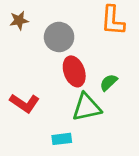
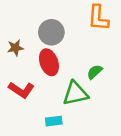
brown star: (19, 20) -> (15, 48), moved
red ellipse: (74, 71) -> (49, 62), moved

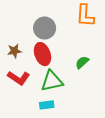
brown star: (15, 48) -> (14, 51), moved
green triangle: (75, 93) -> (52, 81), moved

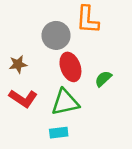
orange L-shape: (85, 16) -> (88, 20), moved
red ellipse: (43, 54) -> (70, 67), moved

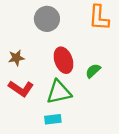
orange L-shape: (88, 20) -> (99, 18), moved
gray circle: (56, 35) -> (47, 19), moved

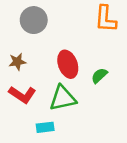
gray circle: (47, 19) -> (34, 20), moved
cyan rectangle: (53, 119) -> (45, 127), moved

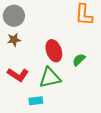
gray circle: (34, 20) -> (14, 16), moved
brown star: (17, 62) -> (14, 40), moved

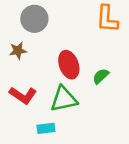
gray circle: (14, 16) -> (34, 19), moved

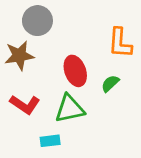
orange L-shape: (107, 19) -> (120, 43), moved
brown star: (18, 51) -> (19, 56), size x1.5

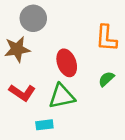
green semicircle: (110, 84) -> (106, 79), moved

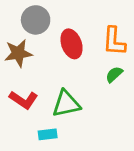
red ellipse: (67, 63) -> (72, 44), moved
green semicircle: (106, 79) -> (114, 74), moved

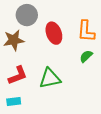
red L-shape: (24, 100) -> (18, 75), turned -55
cyan rectangle: (48, 134) -> (14, 101), moved

